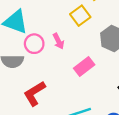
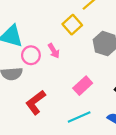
pink rectangle: (84, 66) -> (83, 86), moved

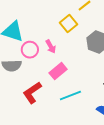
pink rectangle: (83, 86) -> (58, 71), moved
cyan line: (79, 117) -> (70, 95), moved

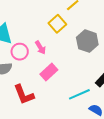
red L-shape: (32, 93) -> (24, 95), turned -75
cyan line: (70, 95) -> (79, 94), moved

